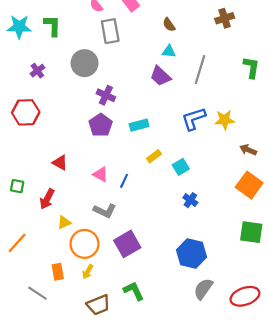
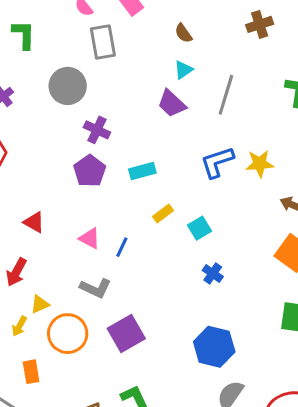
cyan triangle: (169, 51) -> (183, 70), turned -40
yellow arrow: (88, 272) -> (19, 326), moved

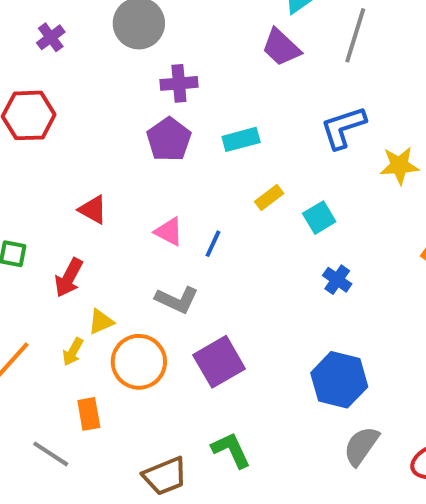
purple cross: (97, 130) -> (179, 83), turned -30
yellow star: (260, 164) -> (399, 166), moved

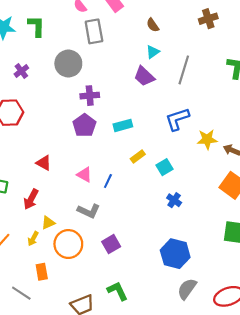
purple square: (219, 362) -> (111, 244), size x0.7

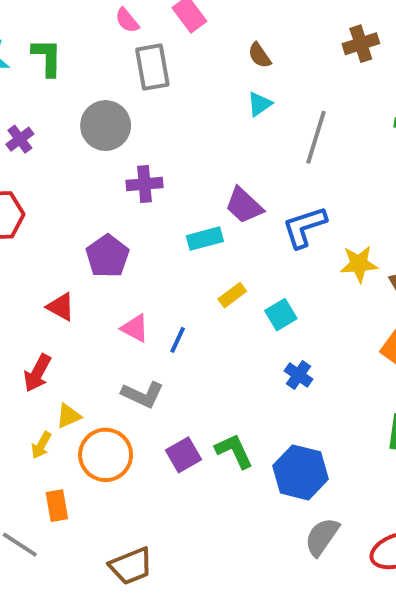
purple trapezoid: (144, 76) -> (244, 205), moved
purple pentagon: (84, 125) -> (108, 256), moved
green L-shape: (117, 291) -> (234, 451), moved

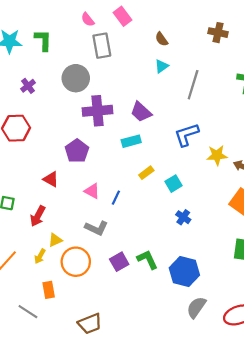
brown cross: (361, 44) -> (218, 33), turned 30
purple cross: (145, 184) -> (97, 111), size x1.5
purple trapezoid: (244, 205) -> (141, 112), moved

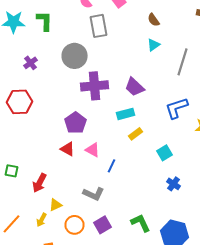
yellow rectangle: (146, 173) -> (136, 134), moved
red triangle: (51, 179) -> (68, 149), moved
pink triangle: (92, 191) -> (92, 150), moved
orange circle: (76, 262) -> (74, 225), size x0.7
purple square: (119, 262) -> (102, 225), moved

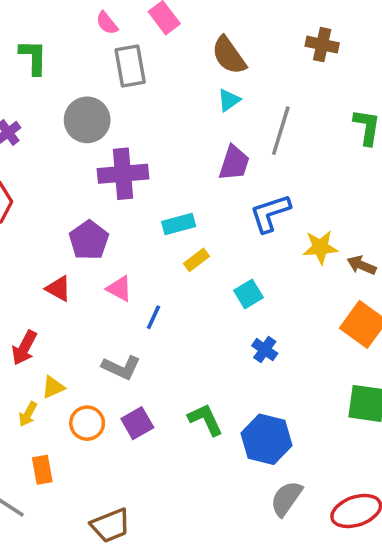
brown semicircle: (154, 20) -> (229, 55), size x1.6
purple trapezoid: (134, 87) -> (234, 163), moved, turned -115
red triangle: (68, 149) -> (58, 289), moved

